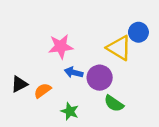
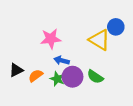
purple circle: (100, 78) -> (72, 77), moved
green semicircle: (114, 104) -> (95, 77), moved
green star: (70, 111) -> (57, 79), moved

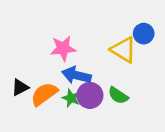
blue arrow: (62, 60) -> (76, 75), size x1.5
orange semicircle: (36, 76) -> (44, 94), size x1.5

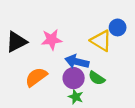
blue arrow: (76, 75) -> (77, 62), moved
black triangle: (20, 87) -> (16, 42), moved, size x1.5
green star: (71, 98) -> (76, 97), moved

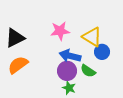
blue circle: (118, 27) -> (102, 52), moved
pink star: (52, 40) -> (60, 31), moved
orange semicircle: (36, 77) -> (18, 65), moved

